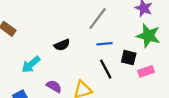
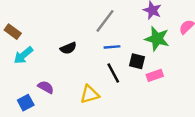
cyan arrow: (31, 64) -> (23, 55), moved
purple semicircle: (54, 86) -> (46, 87), moved

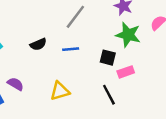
blue line: (112, 47) -> (71, 49), moved
black line: (113, 73) -> (109, 95), moved

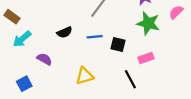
black square: (108, 58) -> (118, 45), moved
purple semicircle: (15, 84) -> (44, 59), moved

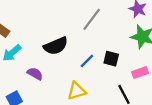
black semicircle: (64, 32) -> (56, 46), size x1.5
blue line: (95, 37) -> (87, 61), moved, turned -40

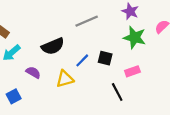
gray line: (92, 19) -> (87, 21), turned 30
yellow triangle: (77, 91) -> (65, 79), moved

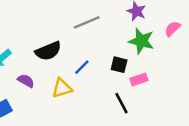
black square: (105, 58) -> (119, 65), moved

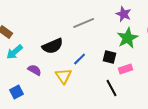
green star: (141, 41) -> (128, 38), turned 30
yellow triangle: (62, 88) -> (64, 76), turned -48

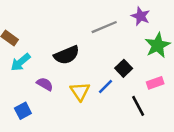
purple star: (124, 14) -> (141, 16), moved
black square: (110, 57) -> (124, 68), moved, turned 32
blue line: (80, 59) -> (105, 87), moved

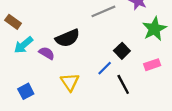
purple semicircle: (45, 84) -> (47, 53), moved
yellow triangle: (80, 91) -> (70, 82), moved
black line: (138, 106) -> (123, 84), moved

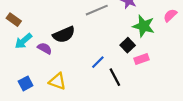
green star: (154, 29) -> (144, 26), turned -30
black square: (122, 51) -> (128, 45), moved
yellow triangle: (70, 82) -> (57, 81), moved, turned -36

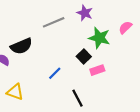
black line: (115, 77) -> (78, 98), moved

